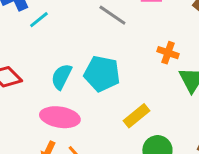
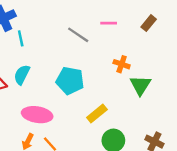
cyan line: (39, 20) -> (21, 38), turned -63
cyan semicircle: (61, 77) -> (22, 75), moved

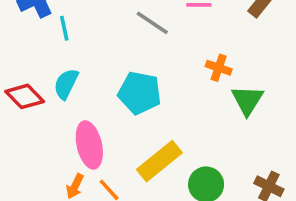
yellow rectangle: (97, 113) -> (159, 161), moved, size x1.4
pink ellipse: (37, 115) -> (89, 145), turned 68

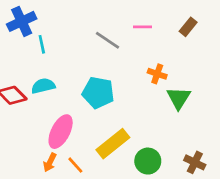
cyan semicircle: (66, 84) -> (43, 86), turned 50
pink ellipse: (89, 145) -> (61, 132), turned 40

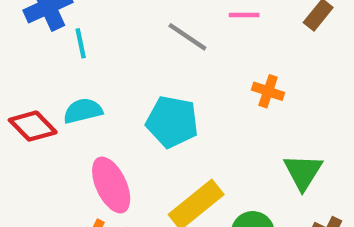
green triangle: (179, 98) -> (303, 172), moved
pink ellipse: (61, 132) -> (111, 185), turned -52

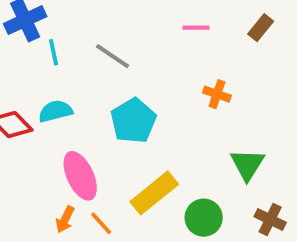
gray line: (187, 37) -> (112, 56), moved
cyan pentagon: (172, 122) -> (133, 121), turned 30

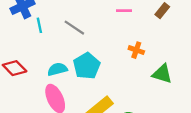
cyan semicircle: (55, 111) -> (57, 69), moved
green triangle: (247, 164) -> (162, 74), moved, turned -45

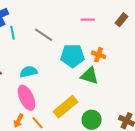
cyan pentagon: (87, 66) -> (72, 56), moved, turned 30
green triangle: (162, 74) -> (90, 76), moved

